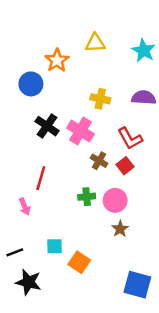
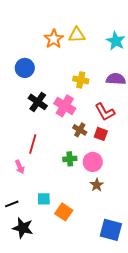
orange star: (57, 60) -> (54, 39), moved
red square: (125, 166) -> (101, 134), turned -32

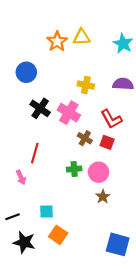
orange square: (64, 212) -> (58, 235), moved

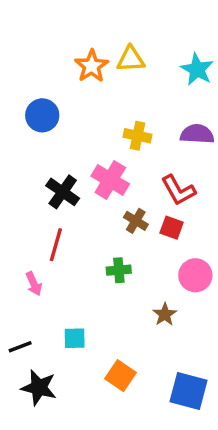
black cross: (40, 108) -> (63, 192), moved
pink circle: (99, 172) -> (195, 275), moved
orange square: (58, 235) -> (121, 376), moved

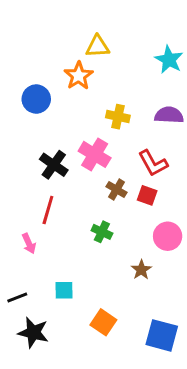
yellow triangle: (131, 59) -> (98, 46), moved
orange star: (92, 66) -> (79, 76), moved
green cross: (119, 270) -> (102, 232), turned 30

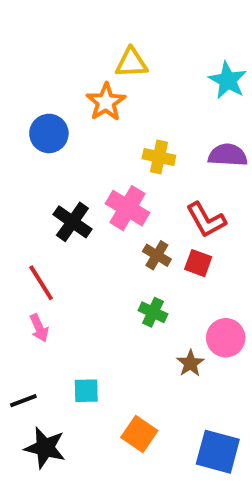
red line: (48, 210) -> (41, 283), moved, turned -48
green cross: (102, 232) -> (153, 312), moved
pink circle: (168, 236) -> (226, 338), moved

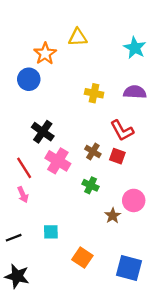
orange star: (106, 102) -> (45, 54), moved
pink cross: (127, 208) -> (58, 161), moved
black star: (45, 448) -> (17, 276), moved

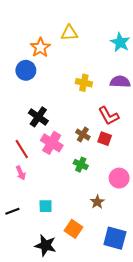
brown star: (113, 216) -> (97, 202), moved
black star: (17, 276) -> (46, 245), moved

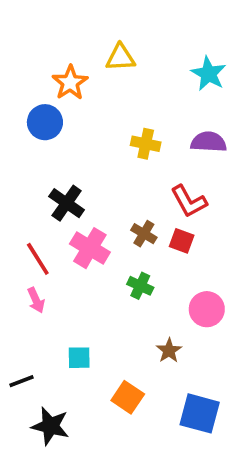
black line: (12, 211) -> (22, 381), moved
black star: (46, 245) -> (50, 426), moved

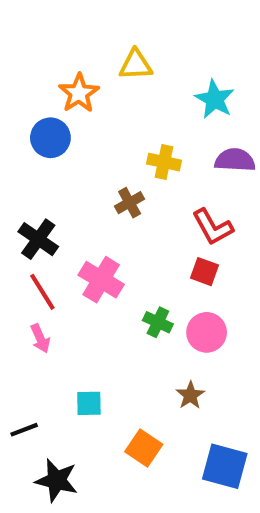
cyan star: (209, 74) -> (215, 99), moved
black cross: (67, 203) -> (38, 239), moved
brown cross: (144, 234) -> (130, 203), moved, turned 30
pink circle: (207, 309) -> (207, 332), moved

